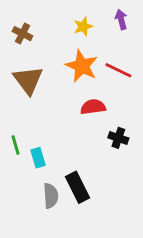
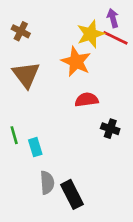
yellow star: (83, 27) -> (90, 34), moved, size x1.5
red line: (118, 70) -> (115, 38), moved
black rectangle: (77, 187) -> (72, 194), moved

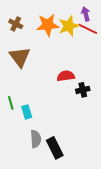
orange star: (76, 62) -> (48, 25), moved, turned -30
black cross: (110, 129) -> (83, 90), moved, turned -32

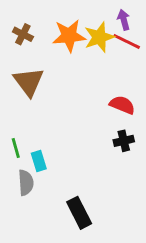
red semicircle: (66, 76) -> (122, 105), moved, turned 30
black cross: (83, 90) -> (124, 141), moved
gray semicircle: (36, 139) -> (26, 183), moved

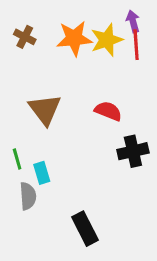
red line: (127, 41) -> (136, 45), turned 60
brown triangle: (29, 82) -> (45, 110), moved
red semicircle: (122, 105) -> (108, 111), moved
black cross: (124, 141) -> (133, 151), size x1.4

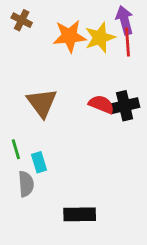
purple arrow: (133, 21) -> (125, 20), size x1.4
brown cross: (25, 37) -> (22, 20), moved
black cross: (133, 151) -> (125, 106), moved
black rectangle: (85, 229) -> (80, 214), turned -64

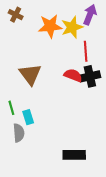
purple arrow: (125, 20) -> (90, 15), turned 36
red line: (127, 42) -> (86, 51), moved
black rectangle: (80, 214) -> (74, 155), moved

